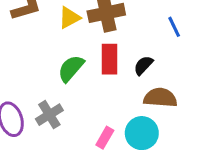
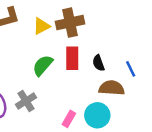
blue line: (174, 27) -> (131, 69), moved
black semicircle: (143, 65) -> (98, 63), turned -63

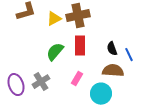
black semicircle: (98, 63) -> (112, 49), moved
pink rectangle: (69, 119) -> (77, 79), moved

